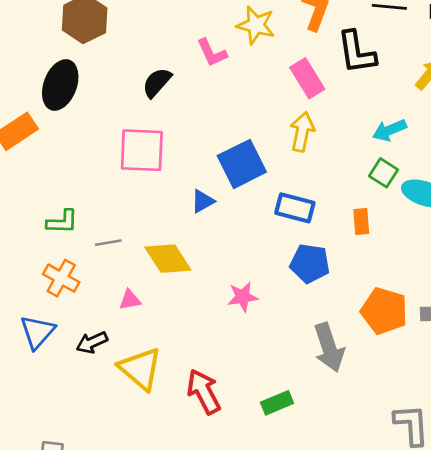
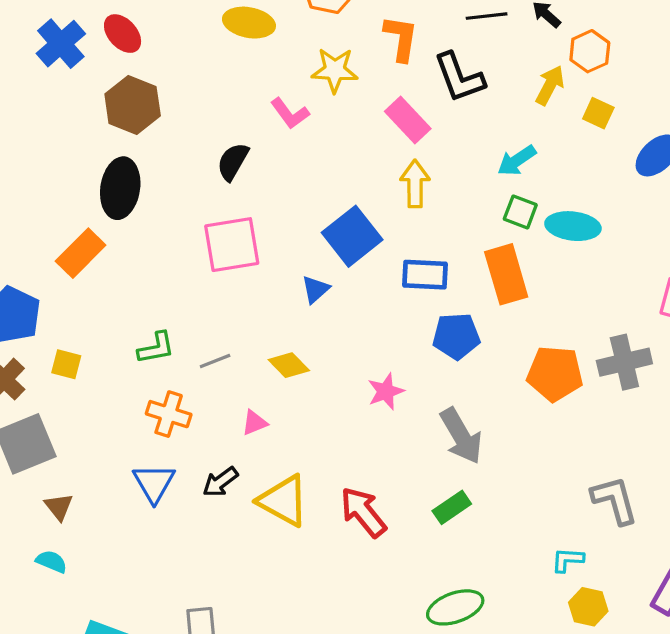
orange rectangle: (361, 221) -> (506, 274), size x1.8
yellow diamond: (168, 259) -> (289, 365), size x0.7
gray arrow: (329, 347) -> (461, 436), moved

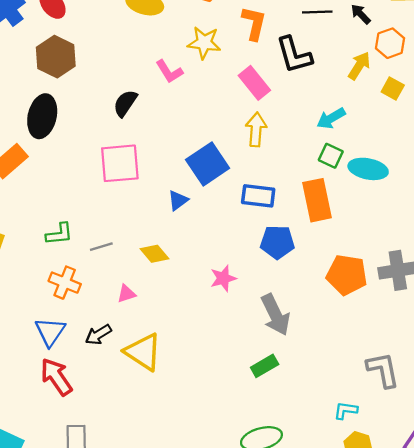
red arrow: (363, 512) -> (56, 377), moved

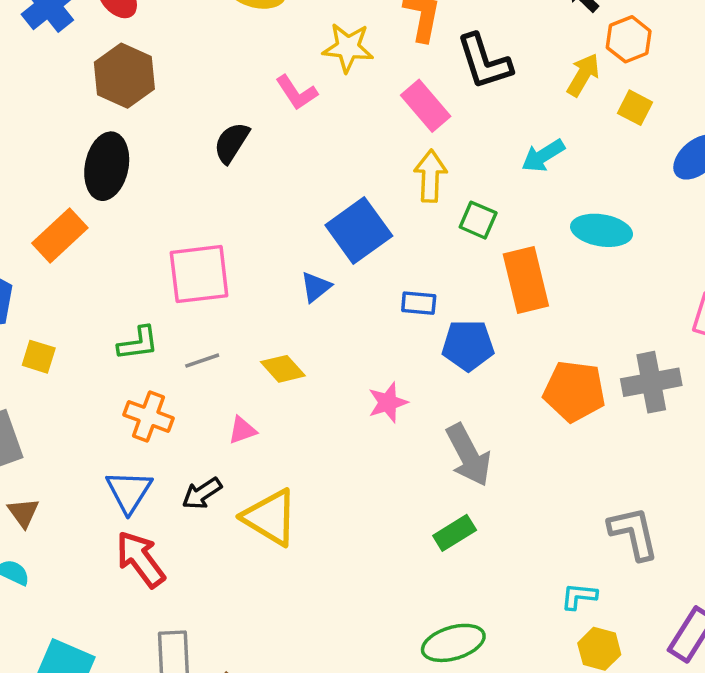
green square: (331, 156) -> (478, 220), moved
pink square: (120, 163) -> (199, 274), moved
blue rectangle: (258, 196) -> (419, 303), moved, size x0.7

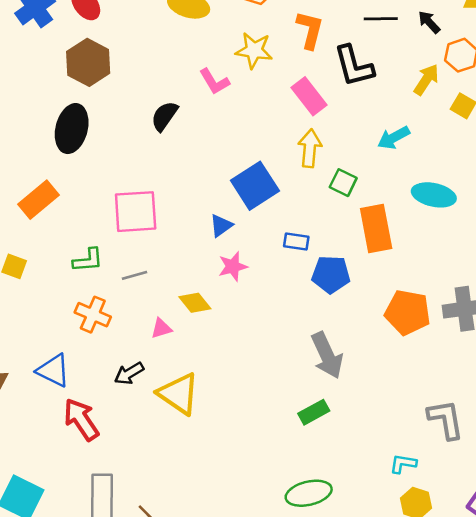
orange rectangle: (60, 235) -> (38, 200), moved
yellow diamond: (283, 369) -> (195, 303), moved
pink star: (388, 403) -> (233, 266), moved
blue triangle: (129, 491) -> (53, 370), moved, turned -39

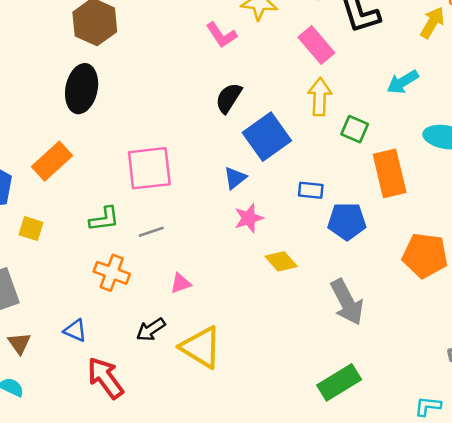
black semicircle: (165, 116) -> (229, 98), moved
yellow diamond: (195, 303) -> (281, 261), moved
blue triangle: (53, 370) -> (75, 330), size x0.7
green rectangle: (314, 412) -> (339, 382), moved, size x1.4

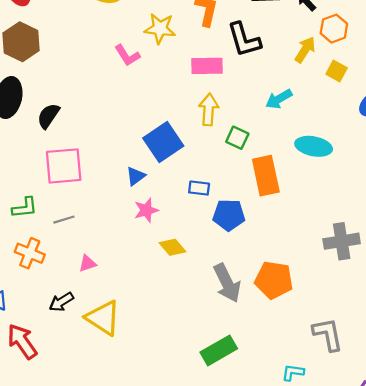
pink rectangle: (316, 45) -> (207, 66), turned -52
black semicircle: (229, 98) -> (48, 116), moved
orange pentagon: (425, 255) -> (274, 280), moved

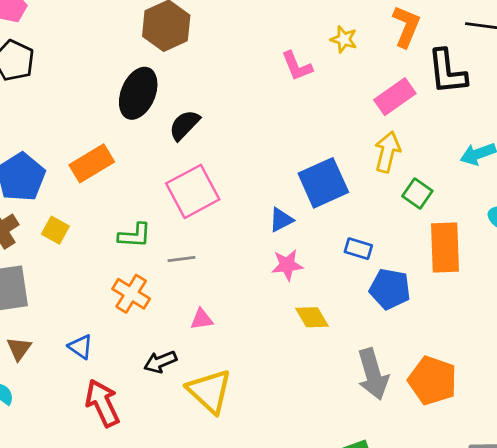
yellow star: (160, 28) -> (344, 39), size x0.7
pink rectangle: (207, 66) -> (395, 97), turned -44
pink square: (64, 166) -> (193, 191), turned -33

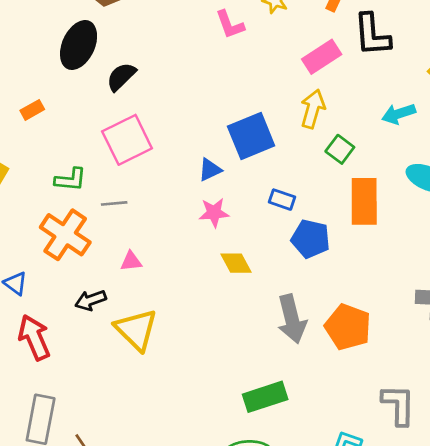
orange rectangle: (92, 163) -> (32, 110), size x0.6
orange cross: (131, 294) -> (65, 235), size x1.4

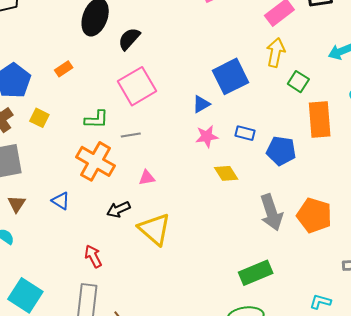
blue rectangle: (282, 200) -> (245, 133), moved
red arrow: (34, 337) -> (93, 256), moved, size x0.7

